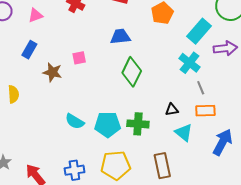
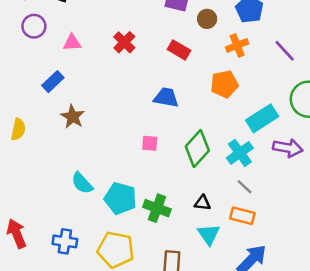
pink square: (79, 58) -> (150, 143), moved
green diamond: (132, 72) -> (197, 148), moved
gray line: (201, 88) -> (245, 187), turned -40

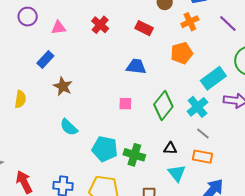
cyan semicircle: (82, 183) -> (69, 127), moved

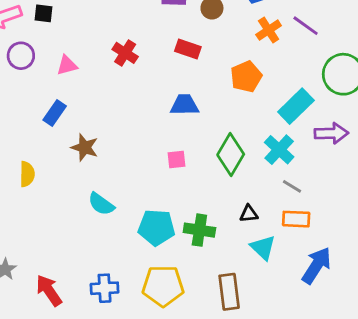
orange cross: (190, 22) -> (269, 30), moved

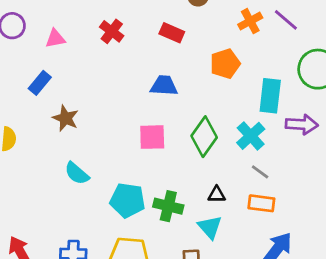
cyan rectangle: (296, 106) -> (270, 96), turned -44
pink square: (177, 160) -> (152, 137), size x1.5
cyan triangle: (263, 248) -> (210, 227), moved

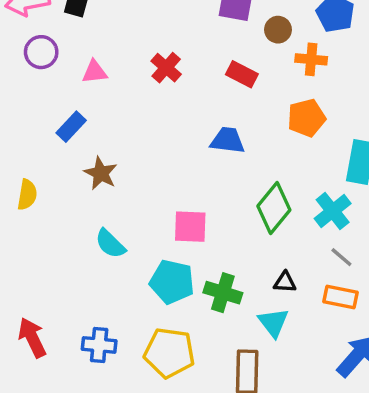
orange cross: (250, 21) -> (311, 59), moved, turned 30
pink square: (152, 137) -> (190, 227), moved

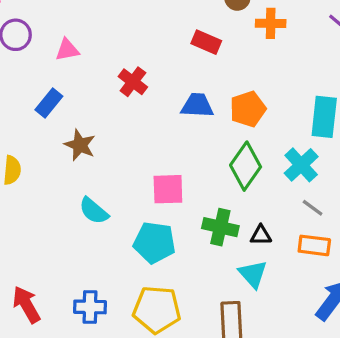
red cross: (166, 68) -> (133, 82), moved
orange pentagon: (306, 118) -> (248, 109), moved
green cross: (223, 293) -> (220, 227), moved

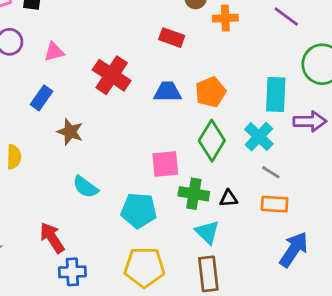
red cross: (133, 82) -> (112, 75), size x1.5
pink square: (168, 189) -> (165, 164), moved
cyan triangle: (253, 274) -> (207, 232), moved
red arrow: (26, 305) -> (52, 238), moved
blue cross: (90, 307) -> (72, 272), moved

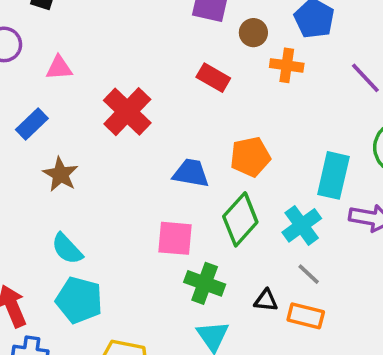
blue trapezoid: (168, 92) -> (191, 173), moved
black triangle: (229, 198) -> (266, 300), moved
cyan pentagon: (139, 210) -> (79, 300), moved

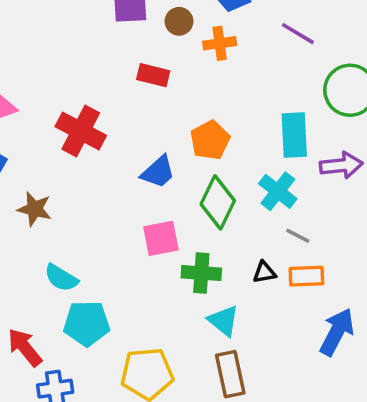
blue trapezoid: (191, 173) -> (158, 172), turned 144

